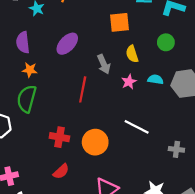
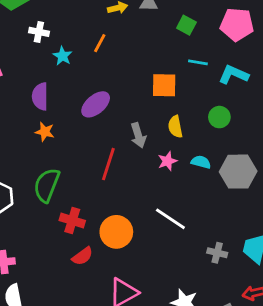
green semicircle: (27, 99) -> (47, 185), moved
red semicircle: (61, 171) -> (82, 256), moved

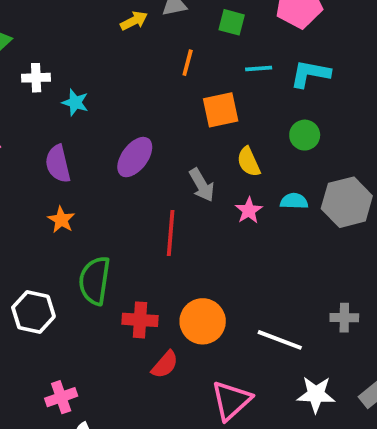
orange line: (100, 43) -> (188, 63), moved
orange star: (45, 132) -> (61, 220), moved, turned 30
white line: (170, 219) -> (280, 340), moved

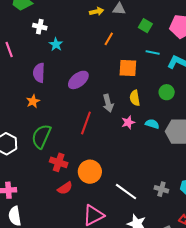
orange line: (188, 63) -> (109, 39), moved

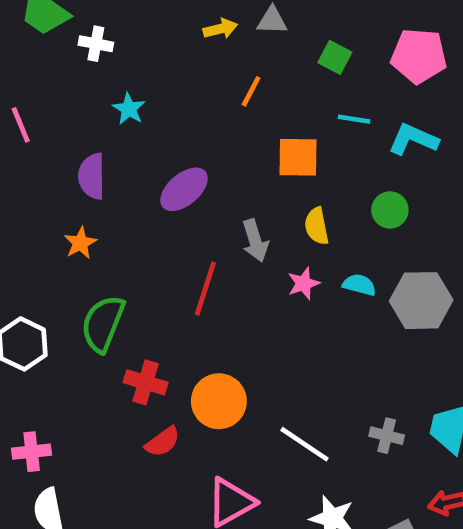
white cross: (40, 27) -> (96, 44), moved

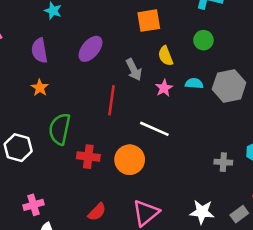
red semicircle: (163, 442) -> (97, 212), moved
white line: (304, 444) -> (154, 129), moved

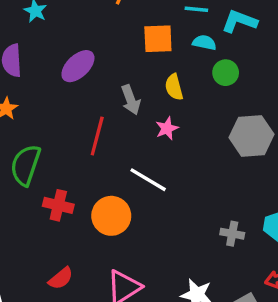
cyan semicircle: (194, 83) -> (204, 43), moved

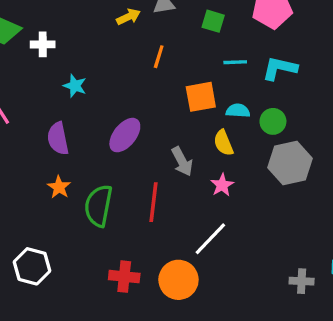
cyan semicircle: (204, 43) -> (238, 111), moved
gray hexagon: (251, 136) -> (290, 163), moved
green semicircle: (25, 165) -> (98, 206), moved
white line: (148, 180) -> (210, 239), turned -69

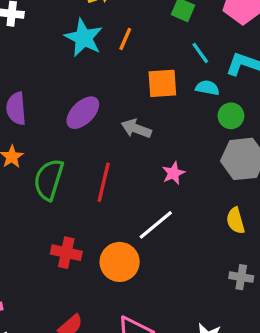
cyan line: (235, 62) -> (200, 53), turned 50
cyan star: (75, 86) -> (84, 38), moved, size x1.6
cyan semicircle: (238, 111) -> (207, 88), moved
yellow semicircle: (223, 143) -> (236, 221), moved
gray arrow: (182, 161) -> (136, 129), moved, turned 132

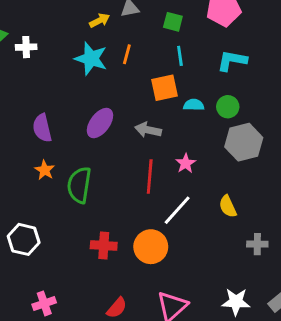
cyan line: (200, 53) -> (180, 56), moved, turned 36
cyan semicircle: (207, 88) -> (194, 105), moved
red line: (104, 182) -> (150, 177), moved
yellow semicircle: (236, 221) -> (228, 206), moved

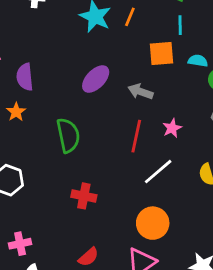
cyan semicircle: (194, 105) -> (198, 61), moved
purple semicircle: (42, 128) -> (25, 77), moved
orange star: (45, 170) -> (16, 112), moved
green semicircle: (79, 185) -> (68, 135), turned 152
orange circle: (151, 247) -> (153, 223), moved

